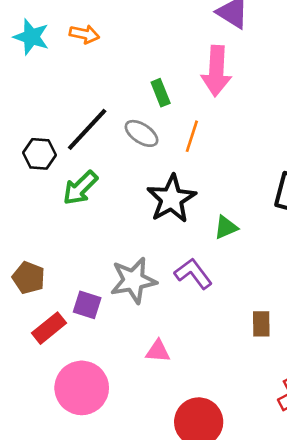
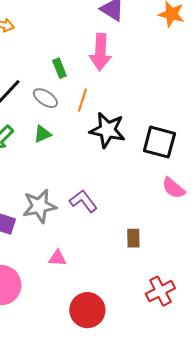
black star: (171, 199) -> (107, 130), moved, turned -30
green triangle: (226, 227) -> (42, 134), moved

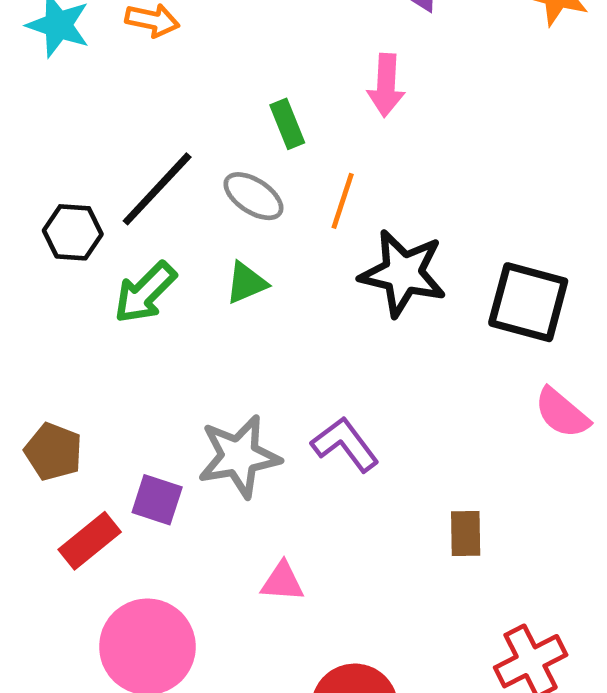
pink arrow: (100, 52) -> (386, 85), size x0.7

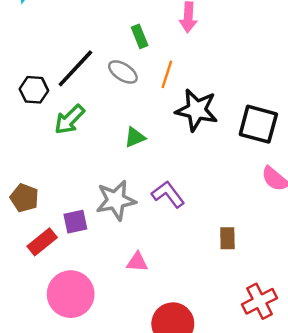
green triangle: (246, 283) -> (135, 137), moved
purple square: (157, 500) -> (75, 222), turned -30

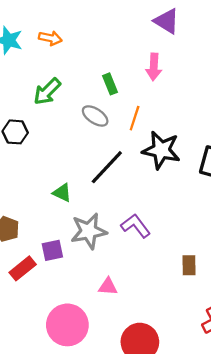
black line: (75, 68) -> (107, 167), moved
green arrow: (69, 119) -> (47, 91), moved
green triangle: (135, 137) -> (62, 193), moved, turned 48
pink circle: (71, 294) -> (67, 325), moved

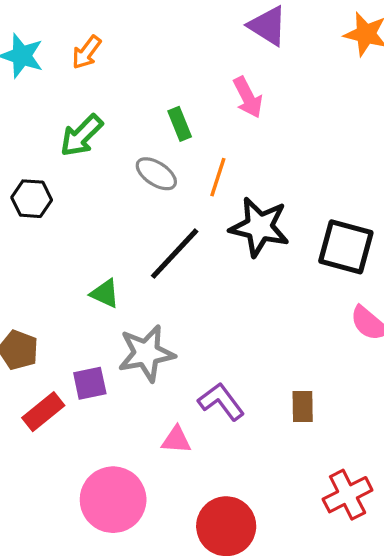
orange arrow: (50, 38) -> (86, 52), turned 115
pink arrow: (154, 67) -> (248, 97), turned -30
purple L-shape: (136, 226) -> (221, 402), moved

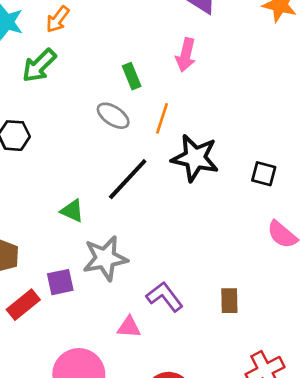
pink arrow: (248, 97) -> (186, 55), turned 40
green arrow: (81, 136) -> (39, 66), moved
black square: (346, 247) -> (264, 174), size x0.6

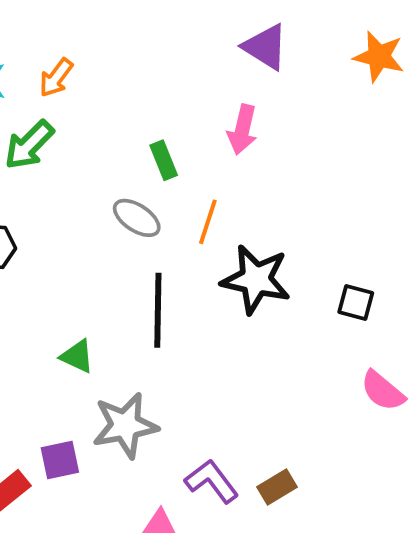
black line: (128, 179) -> (158, 310), turned -42
brown rectangle: (229, 301) -> (277, 487), moved, turned 60

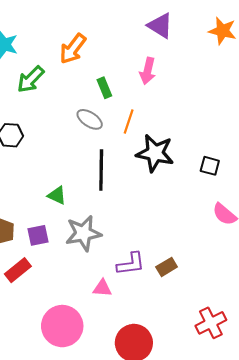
orange arrow: (56, 78) -> (73, 49), moved, size x1.4
purple square: (60, 460) -> (38, 235), moved
purple L-shape: (212, 481) -> (131, 264), turned 120

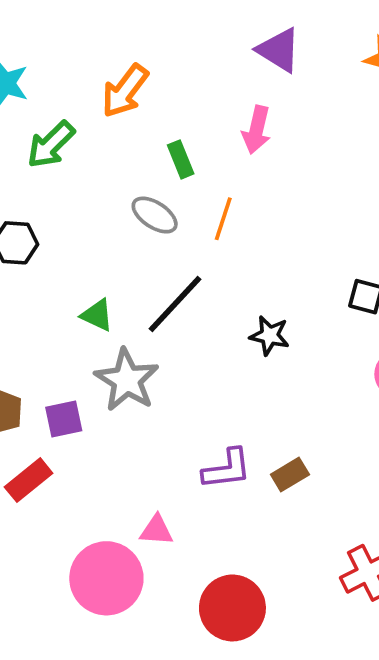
black star: (155, 153) -> (270, 336), moved, size x0.6
black line: (101, 170) -> (175, 304), turned 42
green triangle: (57, 195) -> (97, 315), moved
gray star: (83, 233) -> (127, 380), moved, turned -30
pink triangle: (102, 288) -> (156, 530), moved

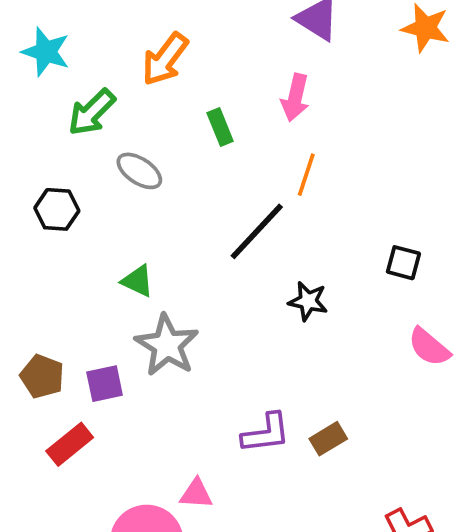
gray ellipse: (155, 215) -> (139, 171), moved
orange line: (223, 219) -> (306, 175), moved
black line: (175, 304) -> (257, 231), moved

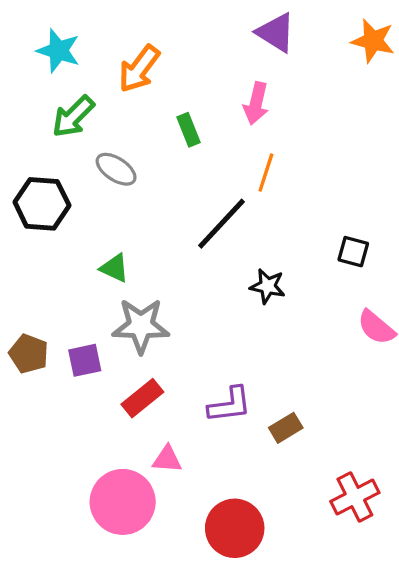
cyan star: (46, 52) -> (58, 51), moved
black hexagon: (57, 209) -> (42, 204), size x1.4
gray star: (167, 345) -> (141, 326), turned -30
brown rectangle: (328, 439) -> (286, 428), moved
red rectangle: (70, 444) -> (142, 398), moved

